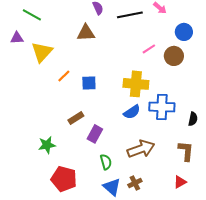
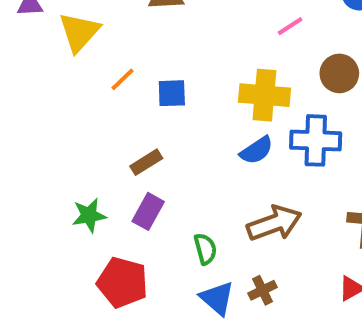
brown circle: (174, 56) -> (339, 73), moved
purple rectangle: (95, 134) -> (148, 211), moved

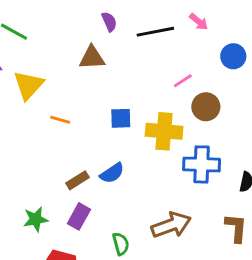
brown circle: (339, 73) -> (206, 107), moved
orange line: (123, 79) -> (60, 120), turned 60
blue square: (172, 93) -> (121, 118), moved
blue semicircle: (257, 150) -> (112, 173), moved

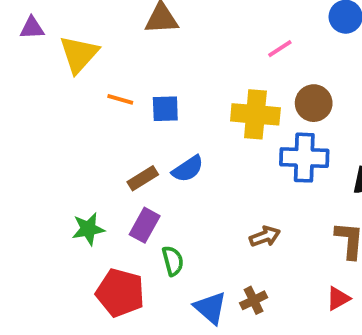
brown circle: (206, 107) -> (314, 103), moved
blue square: (121, 118) -> (165, 109), moved
brown arrow: (171, 225) -> (265, 236), size x0.6
green semicircle: (121, 244) -> (173, 261), moved

